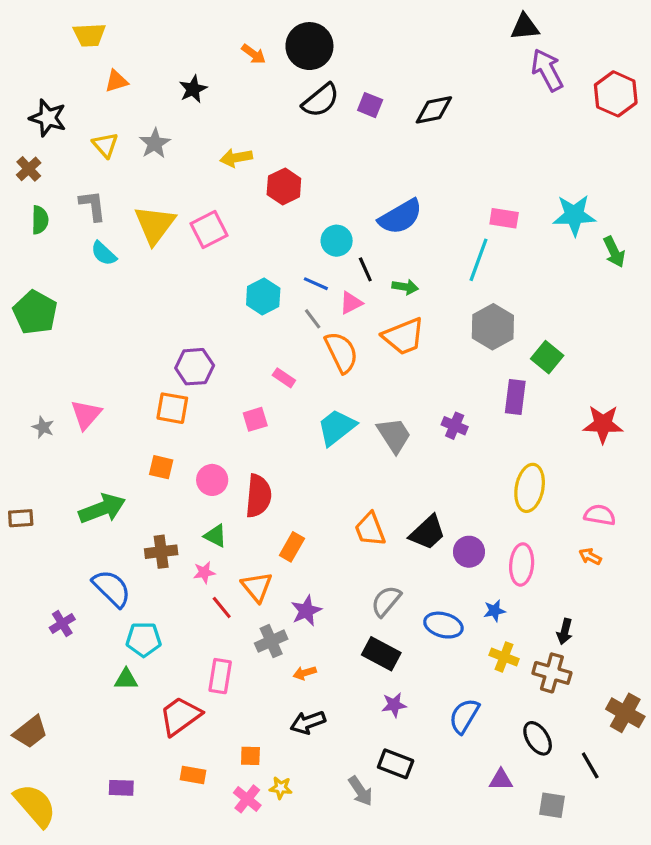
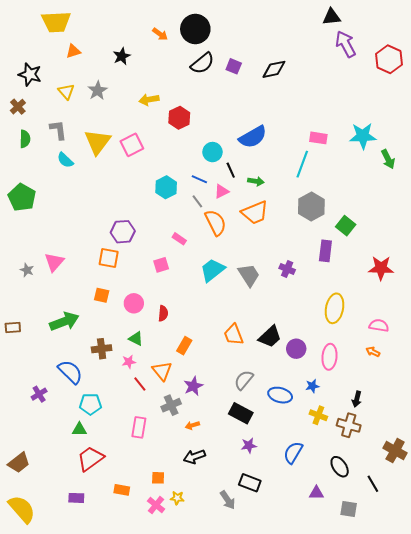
yellow trapezoid: (89, 35) -> (56, 22), size x1.4
red semicircle: (258, 496) -> (163, 313), size x0.6
red trapezoid: (180, 716) -> (90, 459), moved

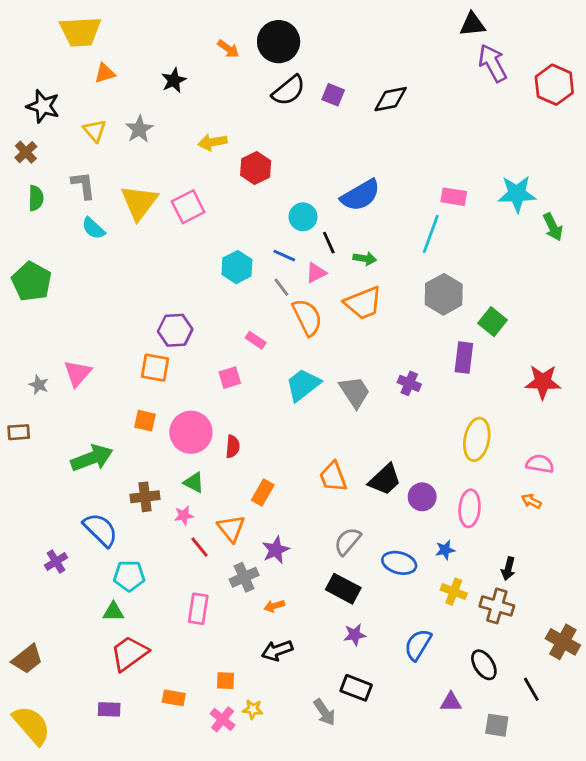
pink circle: (134, 303) -> (191, 432), size x1.5
brown rectangle: (13, 328) -> (19, 432), moved

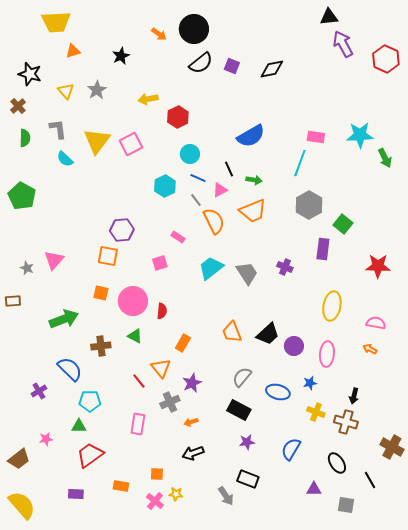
cyan circle: (303, 217) -> (190, 154), moved
pink star: (184, 515) -> (46, 439), moved

